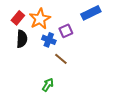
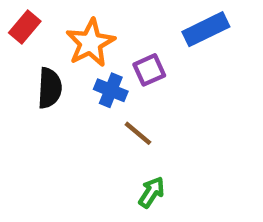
red rectangle: (18, 18) -> (25, 27), moved
green arrow: (48, 85) -> (152, 192), moved

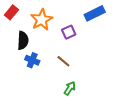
blue cross: (111, 90) -> (32, 60), moved

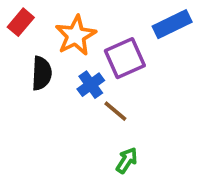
purple square: (69, 32) -> (125, 58), size x1.5
blue cross: (32, 60) -> (91, 85), moved, turned 32

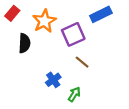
blue cross: (91, 85) -> (53, 80), moved
brown line: (115, 111) -> (82, 62), moved

